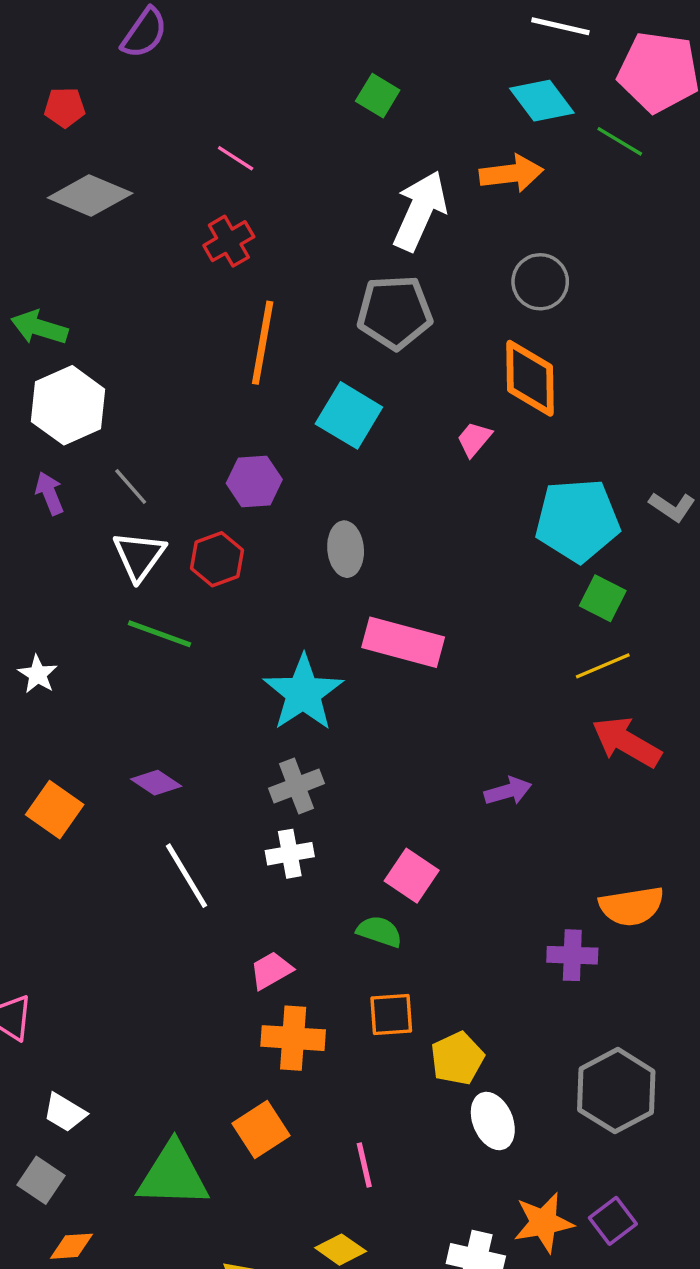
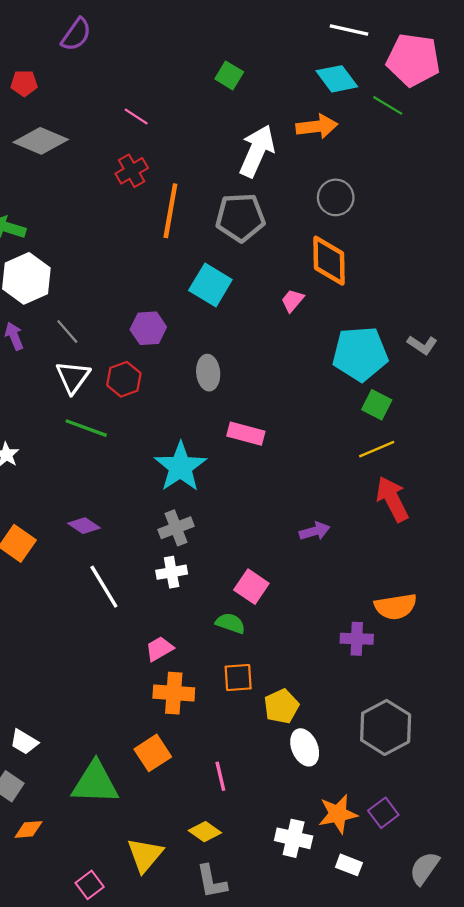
orange line: (263, 343) -> (170, 211), moved
pink rectangle: (403, 642) -> (246, 434), size x0.7
red arrow: (626, 742) -> (392, 499), turned 33

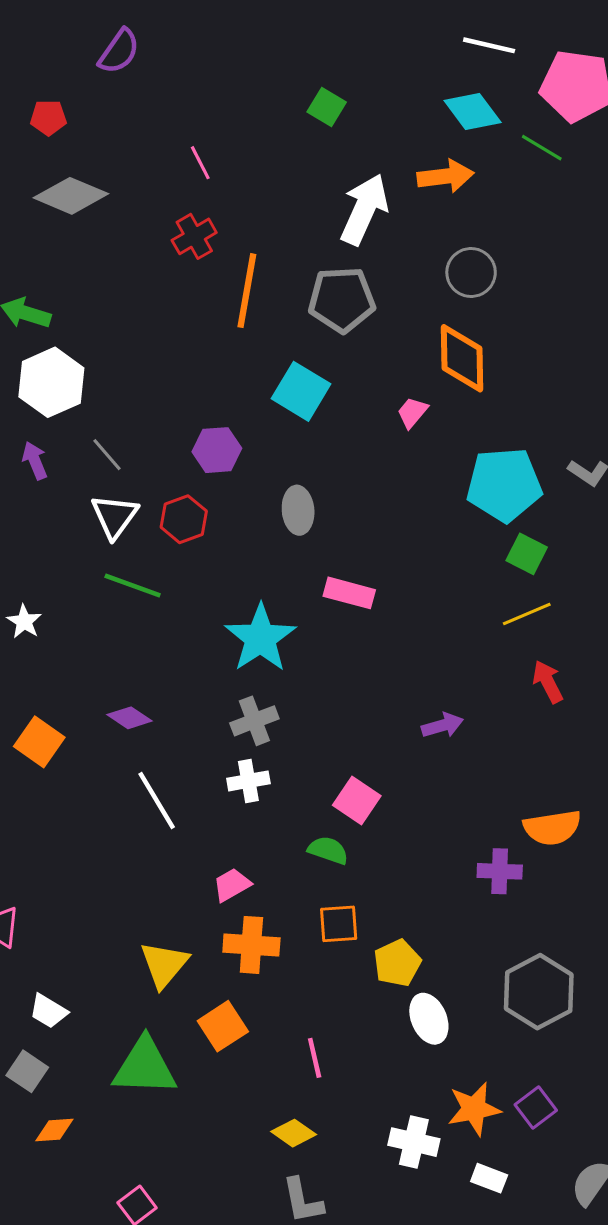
pink line: (136, 116) -> (200, 163), turned 30
red arrow: (392, 499) -> (548, 682), size x0.7
yellow triangle: (145, 855) -> (164, 965), moved

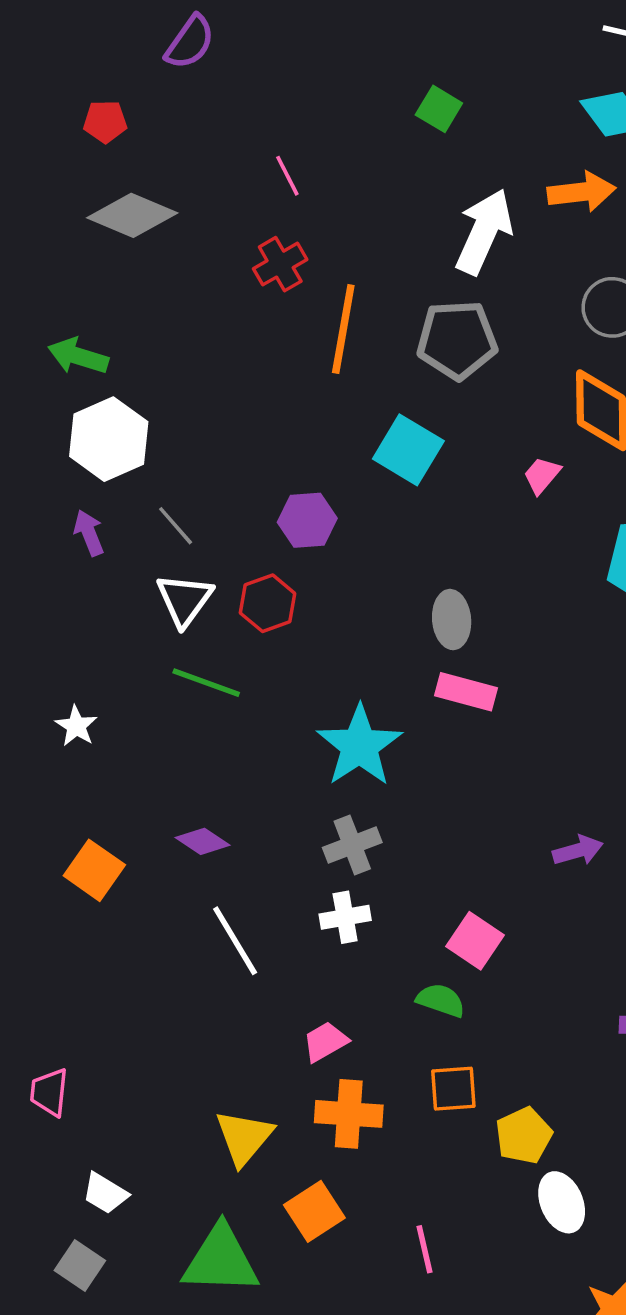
gray ellipse: (298, 510) -> (452, 620), moved

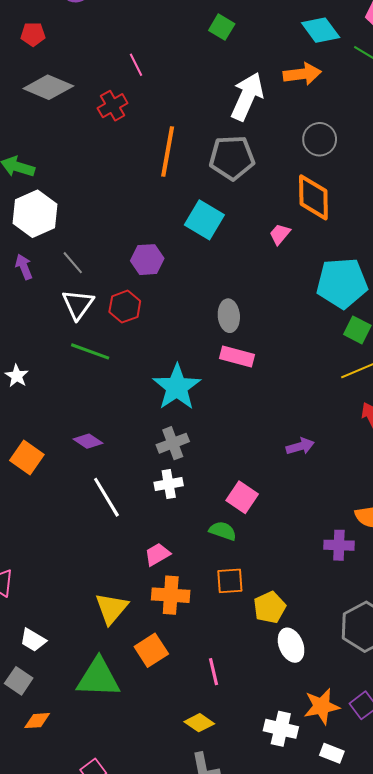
red cross: (280, 264) -> (113, 106), moved

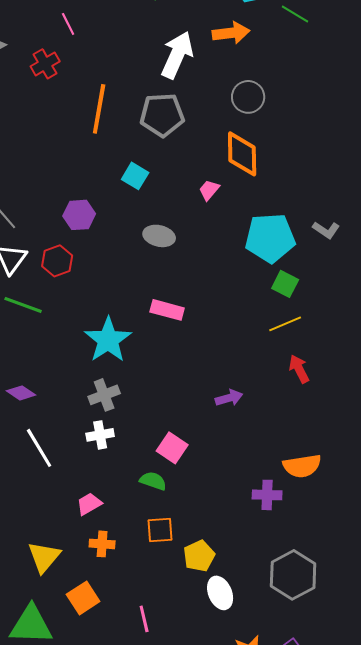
cyan square: (204, 220) -> (135, 176), size x0.7
gray ellipse: (229, 316) -> (159, 236), moved, turned -72
orange cross: (171, 595) -> (102, 544), size x0.7

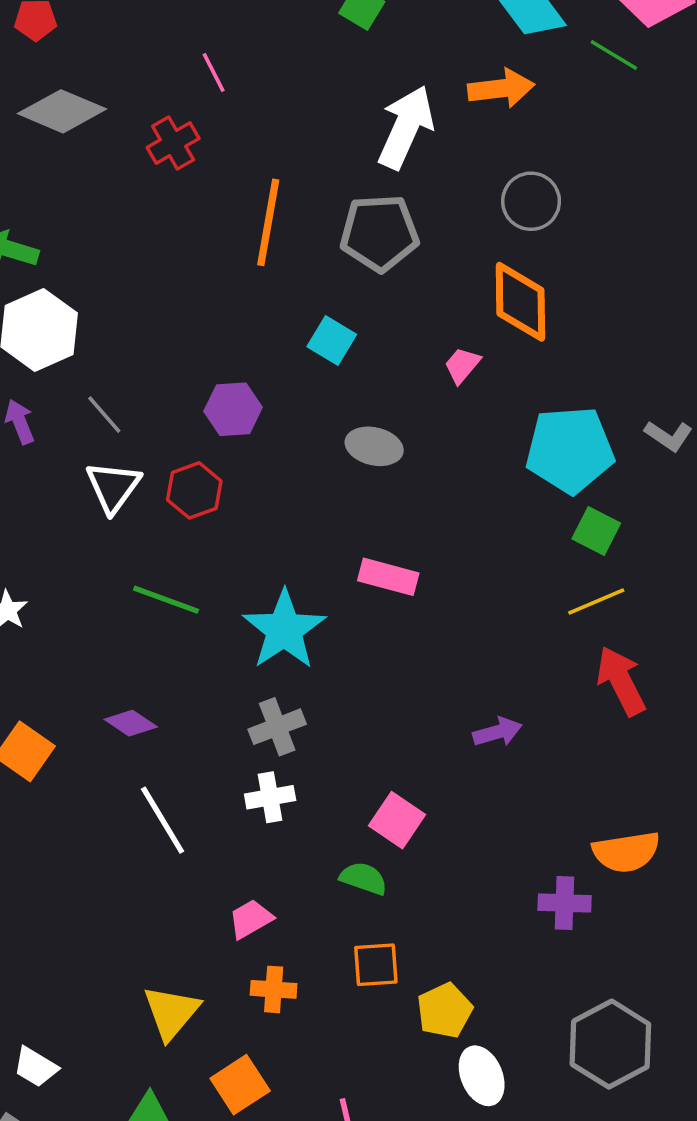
green line: (23, 305) -> (166, 600), moved
red arrow: (299, 369) -> (621, 681), size x1.4

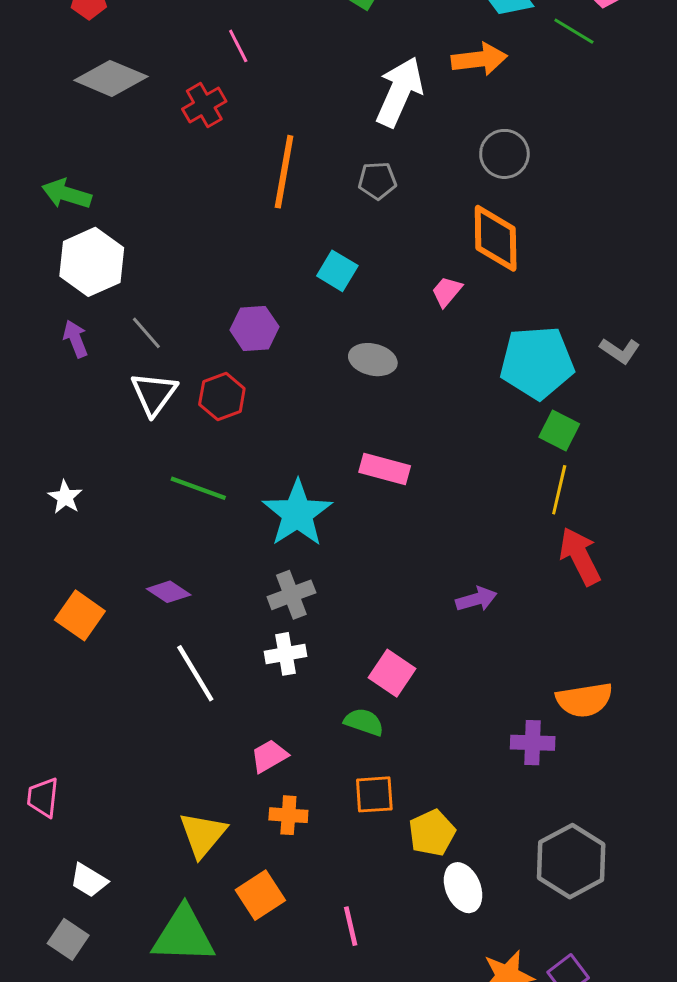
gray pentagon: (379, 233) -> (377, 181), size x0.6
yellow line: (596, 601) -> (559, 490), turned -54

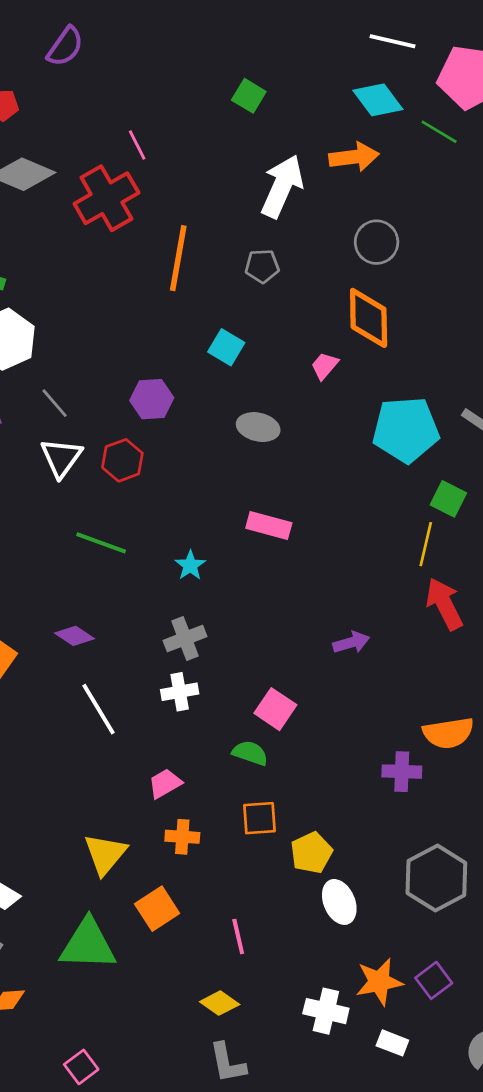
red cross: (204, 105) -> (106, 198), size x1.6
green square: (559, 431) -> (448, 499), moved
cyan star: (297, 513) -> (190, 565), size x0.5

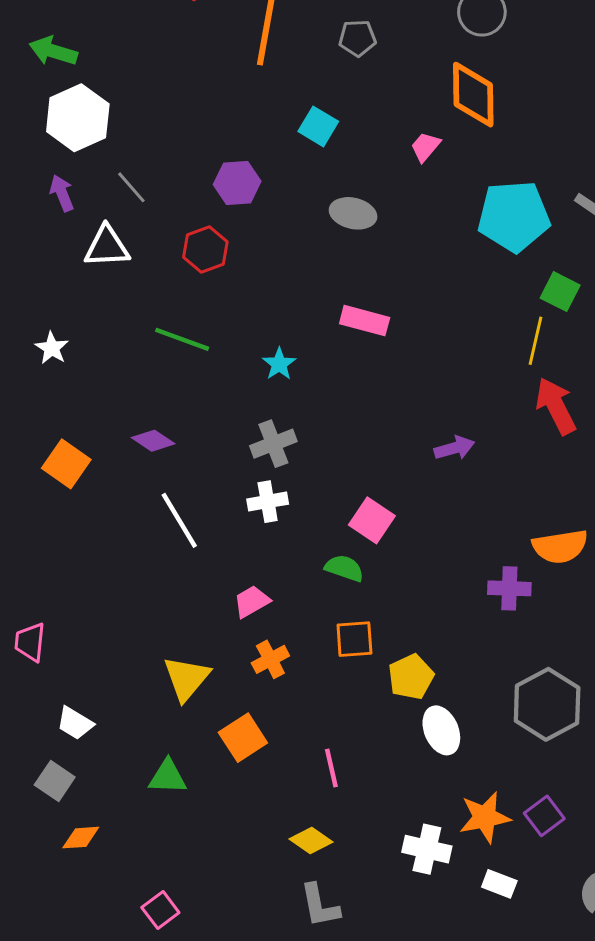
white triangle: (61, 458) -> (107, 247), moved, turned 51
orange cross: (182, 837) -> (270, 659), turned -32
green triangle: (88, 945) -> (168, 777), size x0.6

